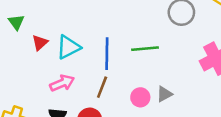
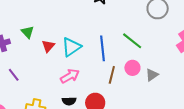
green line: (145, 49) -> (132, 41), turned 50
brown line: (102, 87) -> (112, 75), moved
pink circle: (140, 97) -> (132, 68), moved

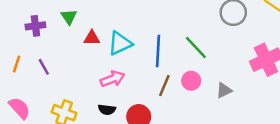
red triangle: (48, 46) -> (92, 38), turned 40
gray triangle: (152, 75) -> (224, 90), moved

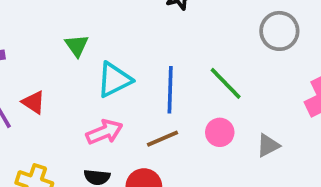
green triangle: (69, 17) -> (77, 45), moved
red triangle: (92, 38) -> (34, 102), moved, turned 35
brown line: (164, 85) -> (162, 139), moved, turned 45

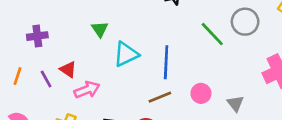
green line: (226, 83) -> (212, 34), moved
pink arrow: (104, 132) -> (87, 90), moved
gray triangle: (268, 145) -> (235, 103), turned -42

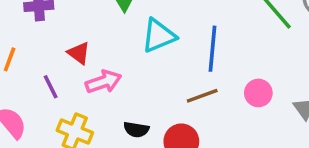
purple line: (46, 79) -> (51, 87), moved

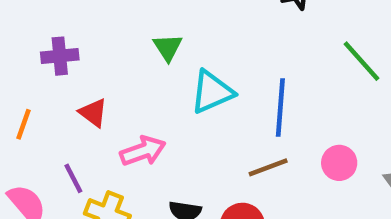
red triangle: (79, 53) -> (93, 113), moved
purple line: (51, 87) -> (73, 178), moved

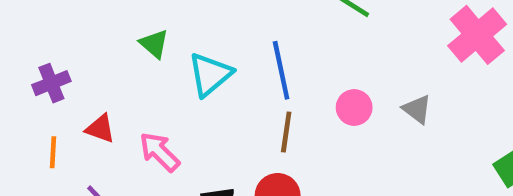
orange line: (24, 124) -> (53, 152), moved
pink arrow: (143, 151) -> (160, 152), turned -99
brown line: (268, 167) -> (286, 132), turned -45

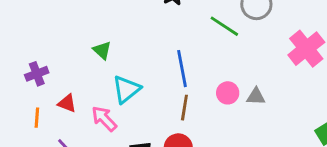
cyan triangle: (210, 74) -> (126, 89), moved
gray triangle: (417, 109) -> (256, 96), moved, turned -36

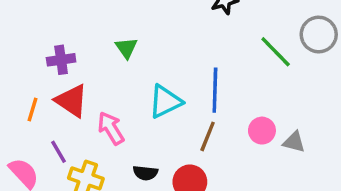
purple cross: (37, 74) -> (61, 60), moved
cyan triangle: (126, 89) -> (165, 102), moved
red triangle: (67, 103) -> (72, 101), size x1.5

